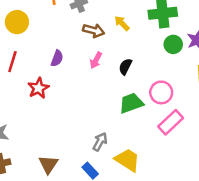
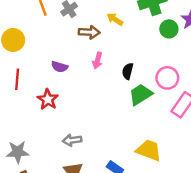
purple semicircle: (57, 58) -> (60, 67), turned 98
black semicircle: (125, 67) -> (128, 71), moved
gray arrow: (100, 142) -> (72, 140), moved, turned -114

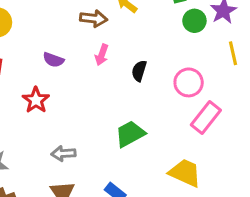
green trapezoid: (141, 95) -> (130, 134), moved
yellow trapezoid: (149, 150) -> (185, 173), moved

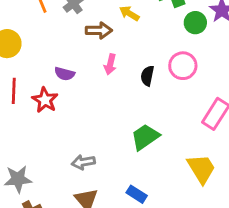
pink circle: (189, 82) -> (183, 66), moved
red star: (36, 100) -> (45, 100), moved
yellow trapezoid: (185, 173) -> (201, 169), turned 40

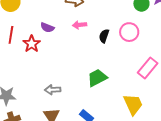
pink arrow: (110, 64) -> (79, 25), turned 64

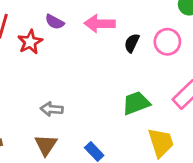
pink arrow: (79, 25) -> (100, 24), size x1.5
green trapezoid: (97, 78) -> (136, 103), moved

